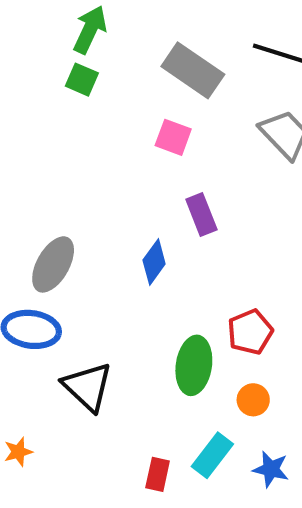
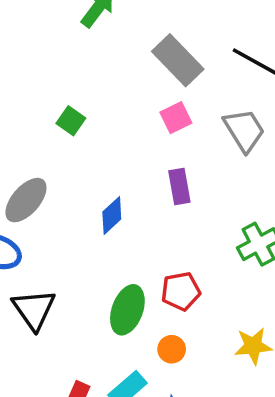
green square: (82, 80) -> (71, 121), moved
pink square: (173, 137) -> (176, 118), moved, turned 32
purple rectangle: (201, 214) -> (179, 187), moved

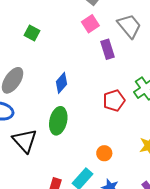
purple rectangle: (179, 187) -> (108, 49), moved
red pentagon: (181, 291) -> (114, 101), moved
green ellipse: (127, 310) -> (58, 121), moved

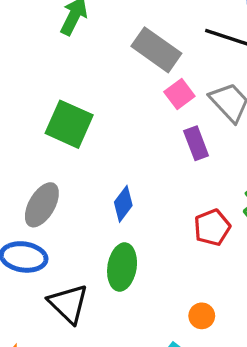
pink square: (90, 24) -> (179, 94), moved
green square: (32, 33) -> (69, 124), size x1.8

